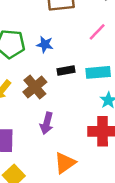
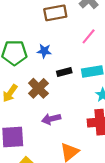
purple arrow: (47, 123) -> (51, 119), turned 66

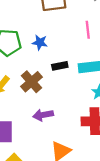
pink line: (89, 36) -> (88, 30), turned -49

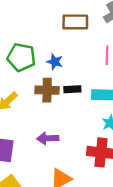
brown cross: (31, 82) -> (47, 90), moved, turned 35

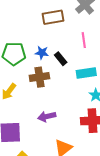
black rectangle: (72, 89) -> (61, 59), moved, turned 64

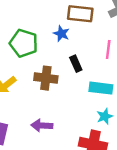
blue star: (42, 53) -> (61, 34), moved

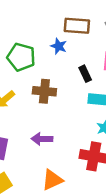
black rectangle: (76, 64) -> (85, 74), moved

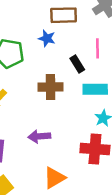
brown cross: (44, 91) -> (51, 87), moved

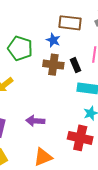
brown cross: (51, 87) -> (53, 65), moved

